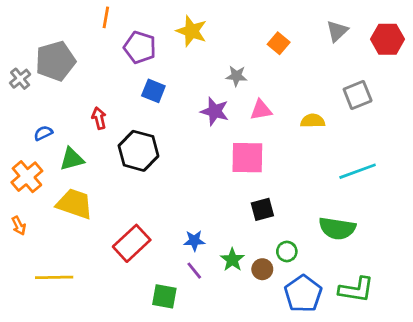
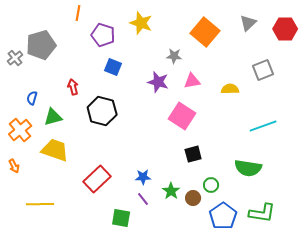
orange square: (279, 43) -> (205, 32), size x1.8
blue semicircle: (43, 133) -> (32, 98), turned -48
pink square: (247, 158) -> (182, 116), turned 32

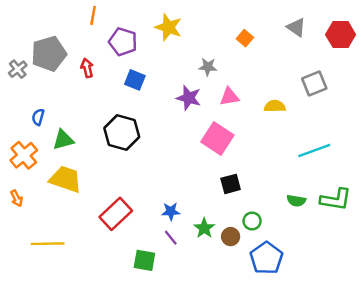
gray triangle: (248, 23) -> (296, 27), turned -42
orange square: (205, 32) -> (245, 38), size x0.5
red arrow: (73, 87) -> (87, 68), moved
green semicircle: (248, 168) -> (296, 201), size x0.6
green L-shape: (262, 213) -> (336, 199), moved

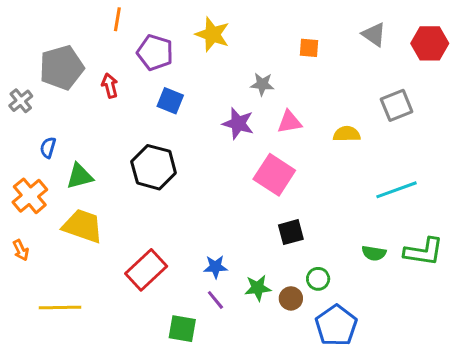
orange square: (245, 38) -> (309, 48), turned -35
gray cross: (18, 69) -> (21, 101), moved
green star: (204, 228) -> (258, 288), turned 30

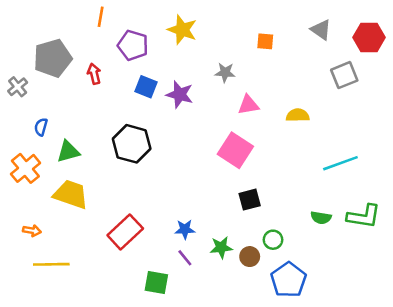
gray square: (397, 105) -> (344, 75), moved
purple star: (238, 123) -> (180, 95), moved
orange arrow: (21, 250) -> (32, 231), moved, turned -54

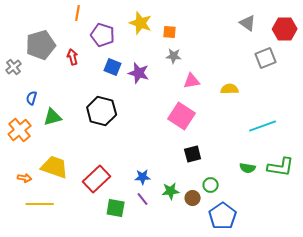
orange square: (265, 41) -> (170, 32), moved
yellow trapezoid: (71, 194) -> (55, 167), moved
green square: (156, 282) -> (116, 208), moved

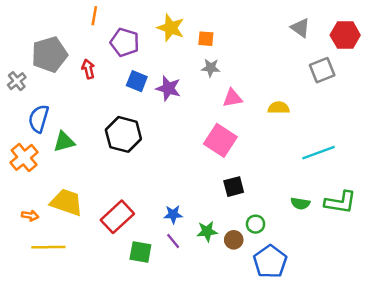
blue semicircle: (32, 98) -> (39, 119), size x1.6

